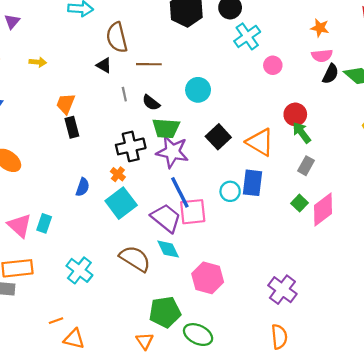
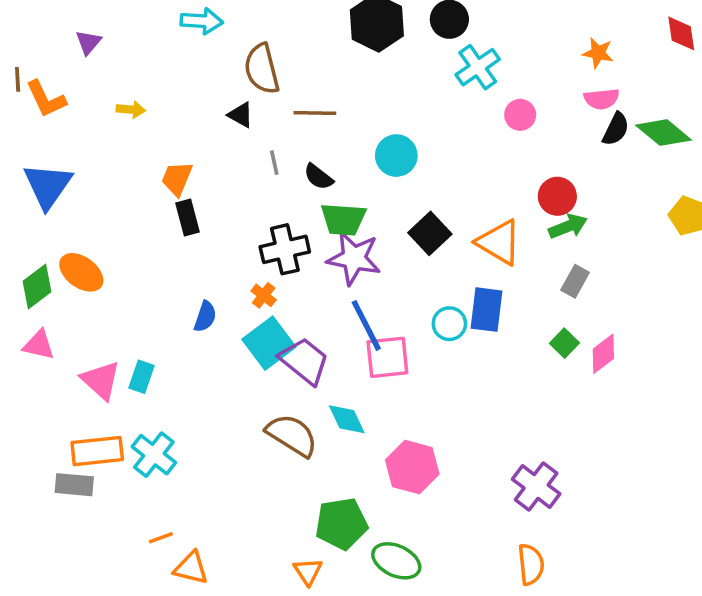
green arrow: (302, 133) -> (568, 226), turned 105
pink diamond: (323, 210) -> (603, 354), size x0.7
purple trapezoid: (166, 218) -> (304, 361), moved
cyan cross: (79, 270) -> (154, 455), moved

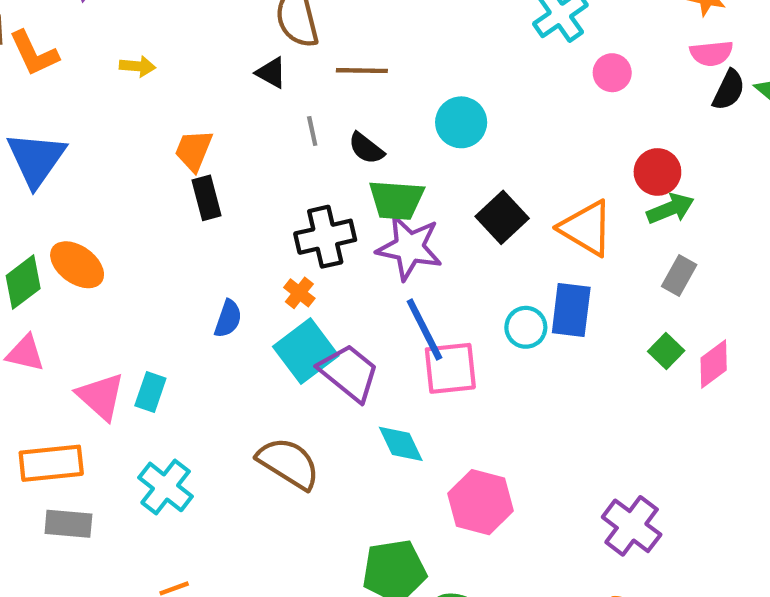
brown semicircle: (292, 435) -> (289, 463), moved
orange rectangle: (97, 451) -> (51, 463), moved

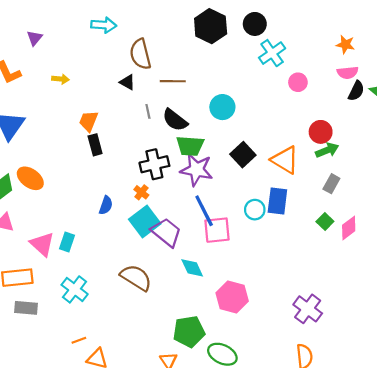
black semicircle: (366, 148) -> (175, 120), size x1.4

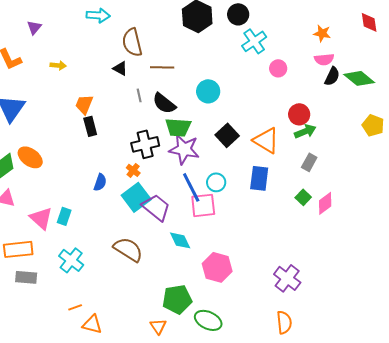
cyan circle: (255, 210) -> (216, 182), moved

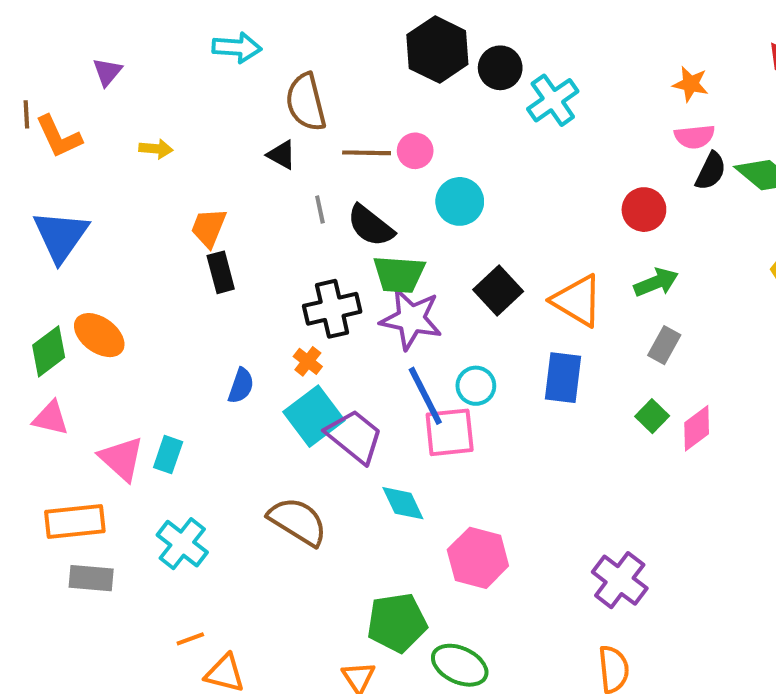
black circle: (238, 14) -> (500, 68), moved
pink circle: (278, 68) -> (415, 151), moved
red circle: (299, 114) -> (644, 210), moved

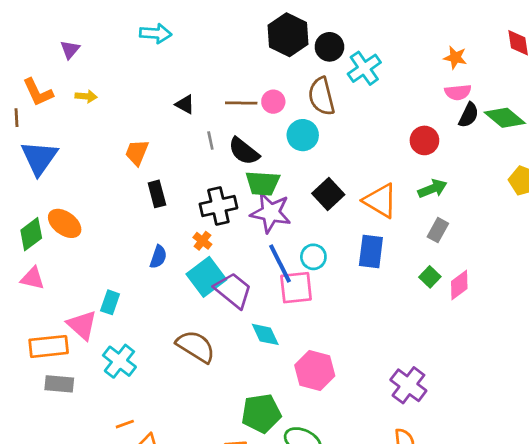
brown semicircle: (306, 102) -> (321, 96), moved
brown line: (26, 114) -> (16, 118), moved
yellow arrow: (156, 149) -> (86, 96), moved
black rectangle: (221, 272) -> (157, 194), moved
pink triangle: (121, 459) -> (82, 325), moved

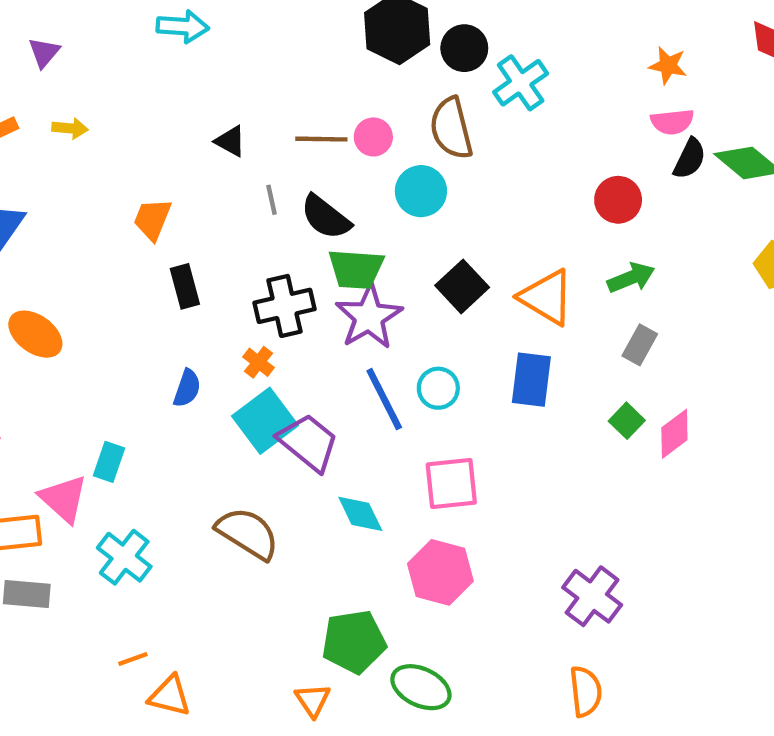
purple star: (271, 213) -> (369, 317), turned 30
pink square: (296, 288) -> (451, 484), moved

